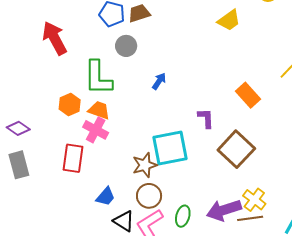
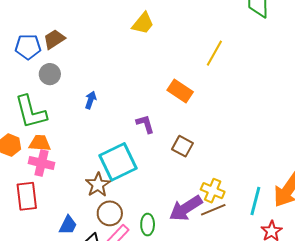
brown square: (236, 149) -> (183, 146), size x0.6

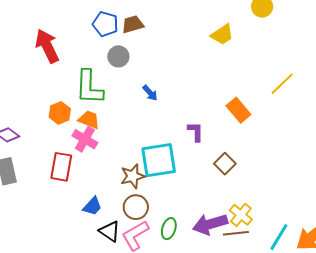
blue arrow: (91, 100) -> (150, 93), turned 102

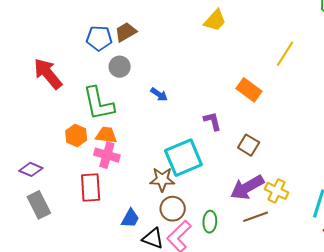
brown star: (133, 176) -> (162, 179), turned 30
purple arrow: (210, 224) -> (247, 187), moved
brown line: (236, 233) -> (256, 217), moved

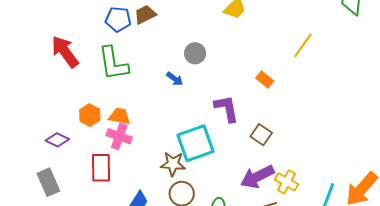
gray circle: (120, 67) -> (195, 53), moved
orange rectangle: (249, 90) -> (265, 79), size x0.7
green L-shape: (99, 104) -> (113, 63), moved
purple L-shape: (212, 121) -> (227, 108), size x1.4
purple diamond: (31, 169) -> (57, 140), moved

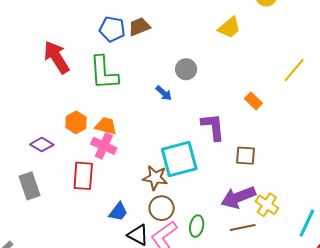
brown square: (261, 135) -> (245, 156), turned -35

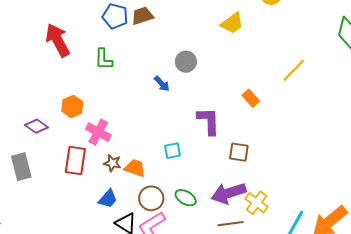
green L-shape: (104, 73) -> (104, 59), size x0.6
orange trapezoid: (106, 126) -> (135, 168), moved
cyan square: (179, 159) -> (172, 151), size x0.5
brown star: (155, 178) -> (112, 163), moved, size x0.7
green ellipse: (197, 226) -> (186, 198), moved, turned -75

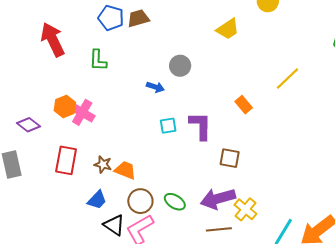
blue arrow: (162, 84) -> (155, 87), turned -30
pink cross: (98, 132) -> (82, 112), moved
cyan square: (172, 151) -> (168, 126), moved

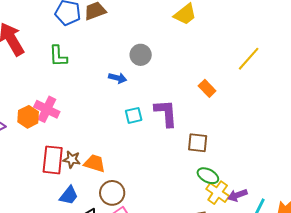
orange hexagon: (65, 106) -> (28, 117), moved
red rectangle: (66, 160) -> (53, 160), moved
purple arrow: (218, 199) -> (237, 195), moved, size x0.6
green ellipse: (175, 202) -> (208, 176), moved

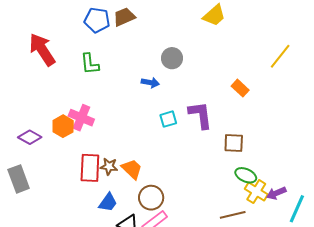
orange trapezoid: (95, 163) -> (132, 169), turned 30

